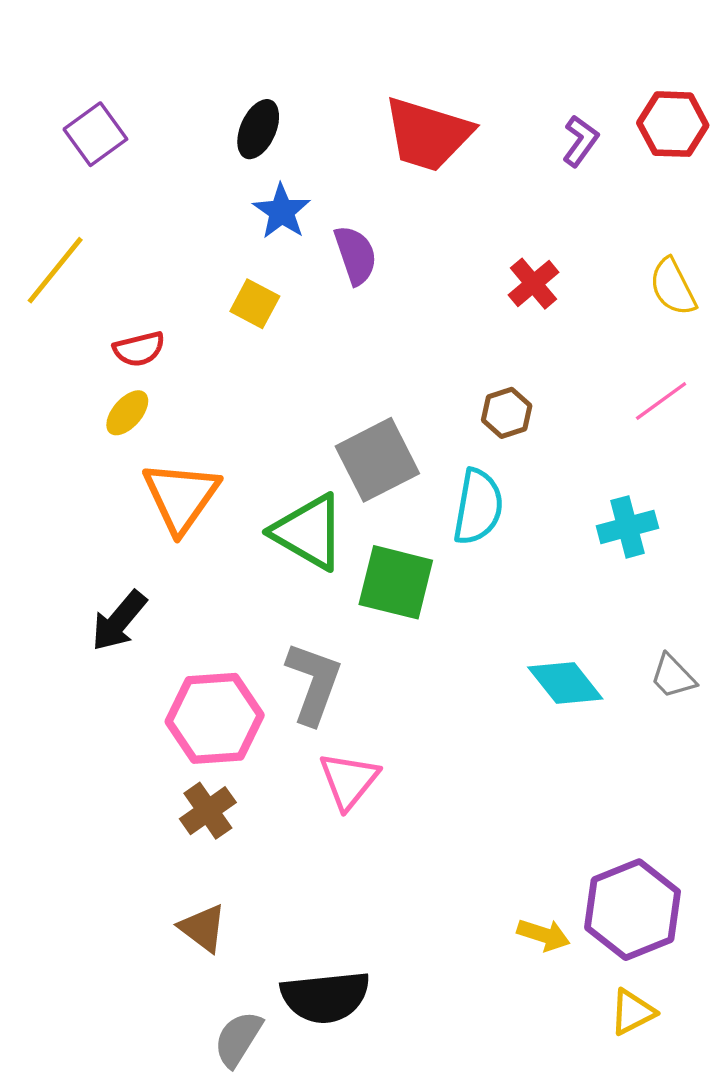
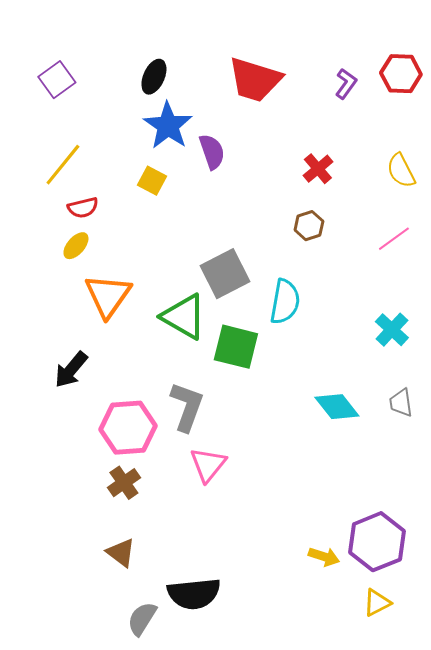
blue star: (282, 211) -> (168, 126), size x1.4
yellow line: (55, 270) -> (63, 165), moved
brown hexagon: (507, 413) -> (309, 226), moved
cyan cross: (627, 527) -> (392, 330), moved, turned -32
gray trapezoid: (673, 676) -> (401, 403), turned 36

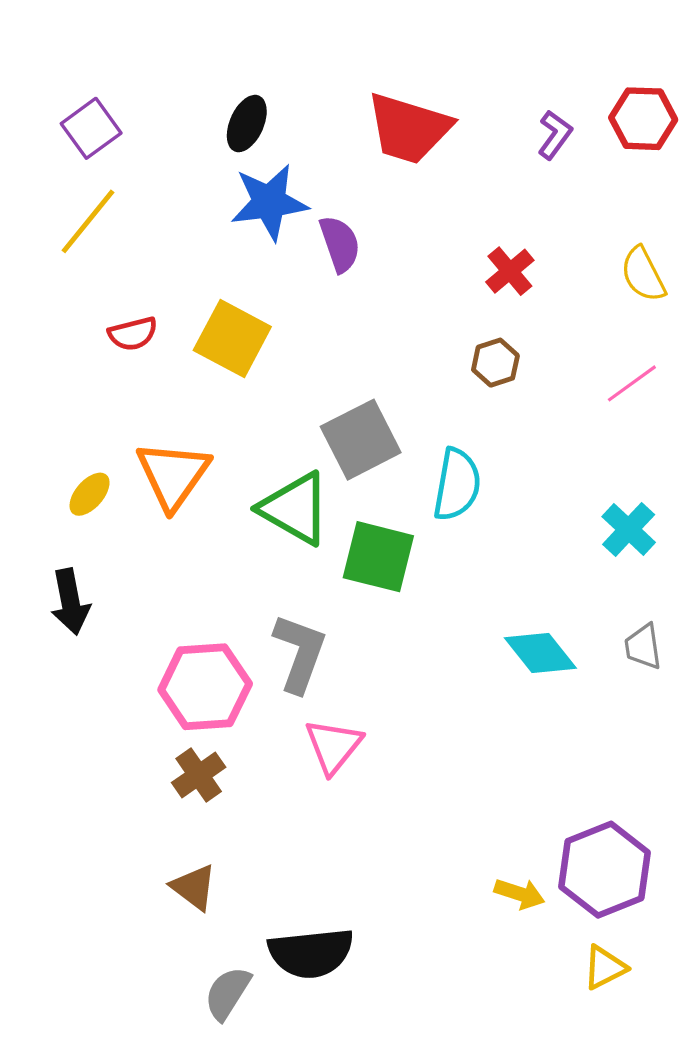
blue star: (168, 126) -> (269, 202), turned 30
yellow line: (63, 165) -> (88, 221), moved
yellow square: (152, 181) -> (232, 339), moved, size x1.6
yellow ellipse: (76, 246) -> (90, 494), moved
black arrow: (71, 370) -> (70, 602), moved, turned -51

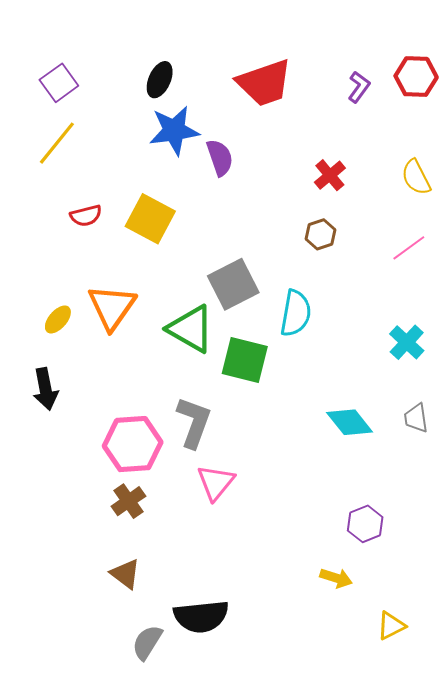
red trapezoid: (409, 128) -> (264, 83), turned -36
purple hexagon: (605, 870) -> (365, 524), moved, size x0.6

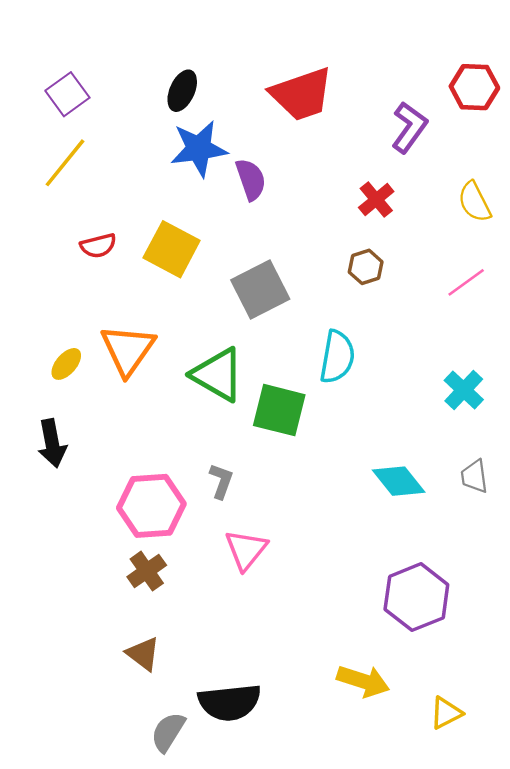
purple L-shape: (359, 87) -> (409, 127), moved, size x1.4
gray square: (233, 284) -> (260, 289), moved
gray L-shape: (194, 422) -> (221, 481), size x0.6
purple hexagon: (365, 524) -> (416, 597), size x1.6
yellow arrow: (336, 578) -> (363, 681), moved, size x1.4

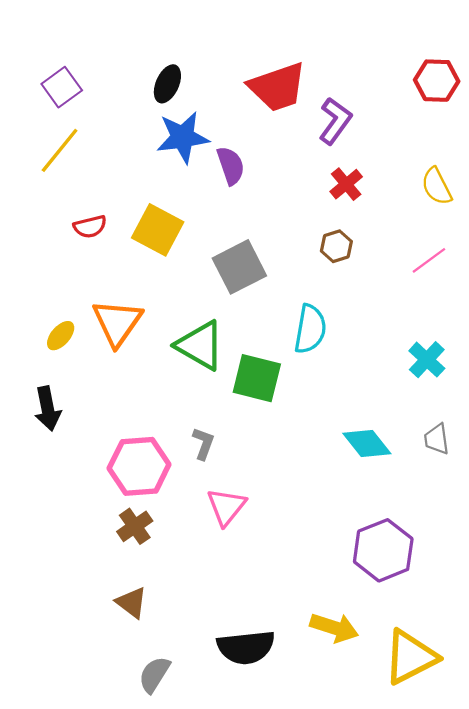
purple L-shape: (409, 127) -> (335, 121), moved
black semicircle: (230, 702) -> (246, 647), moved
yellow triangle: (446, 713) -> (410, 657), size x1.8

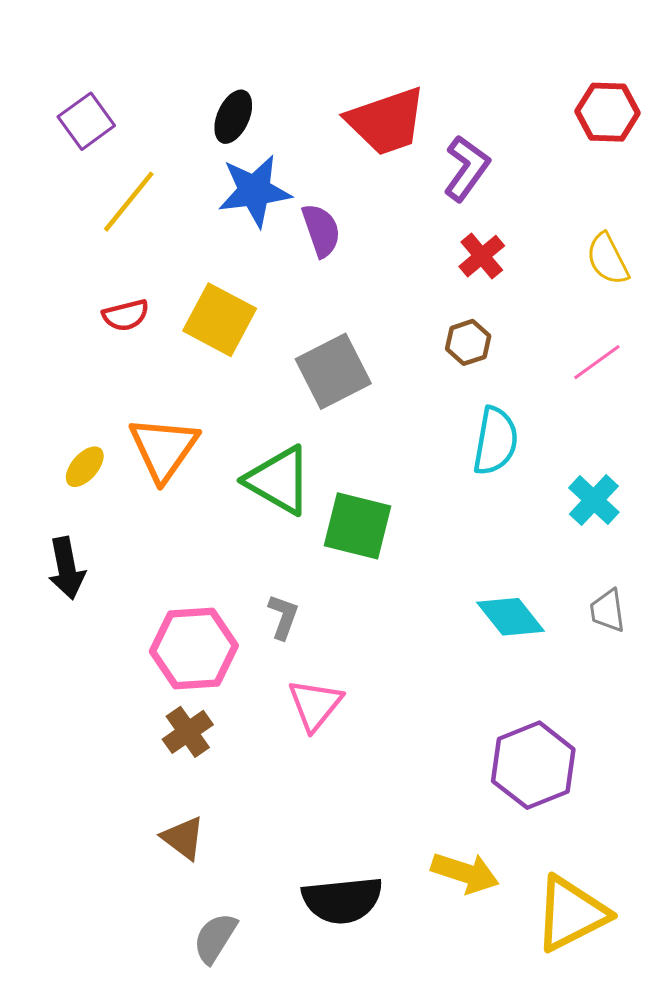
yellow line: (60, 150) -> (129, 202), moved
cyan semicircle: (310, 329) -> (495, 441), moved

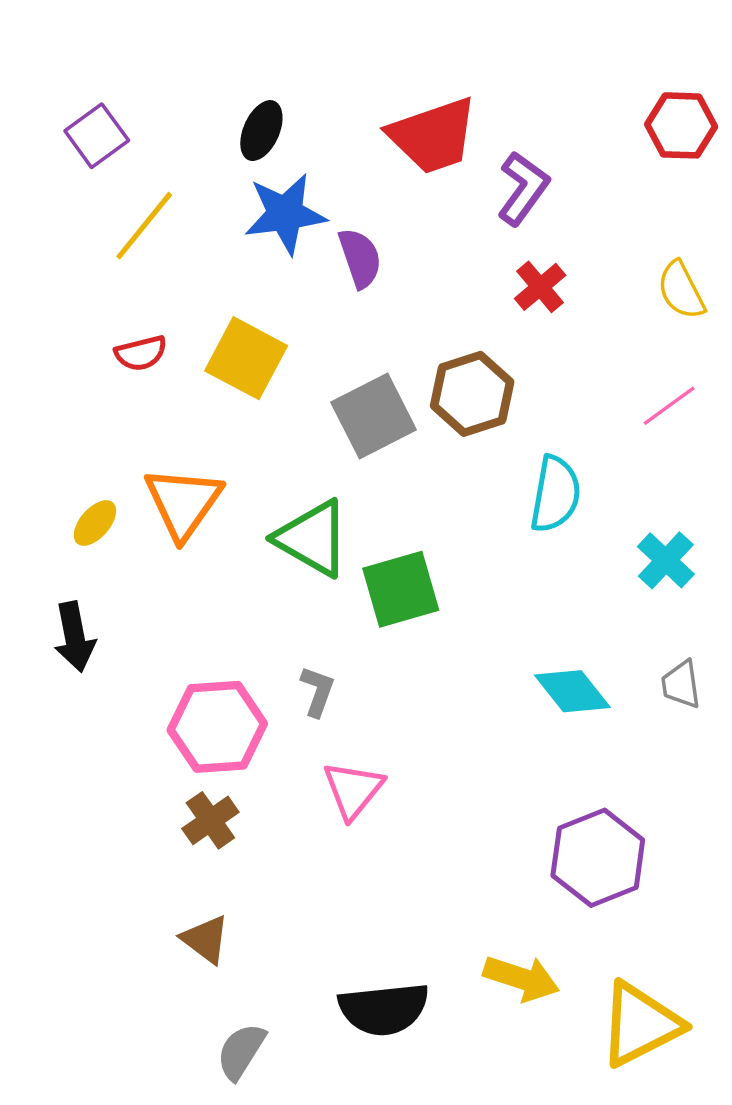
brown hexagon: (468, 342) -> (472, 394), moved, size x1.6
green square: (358, 526) -> (401, 589), turned -30

